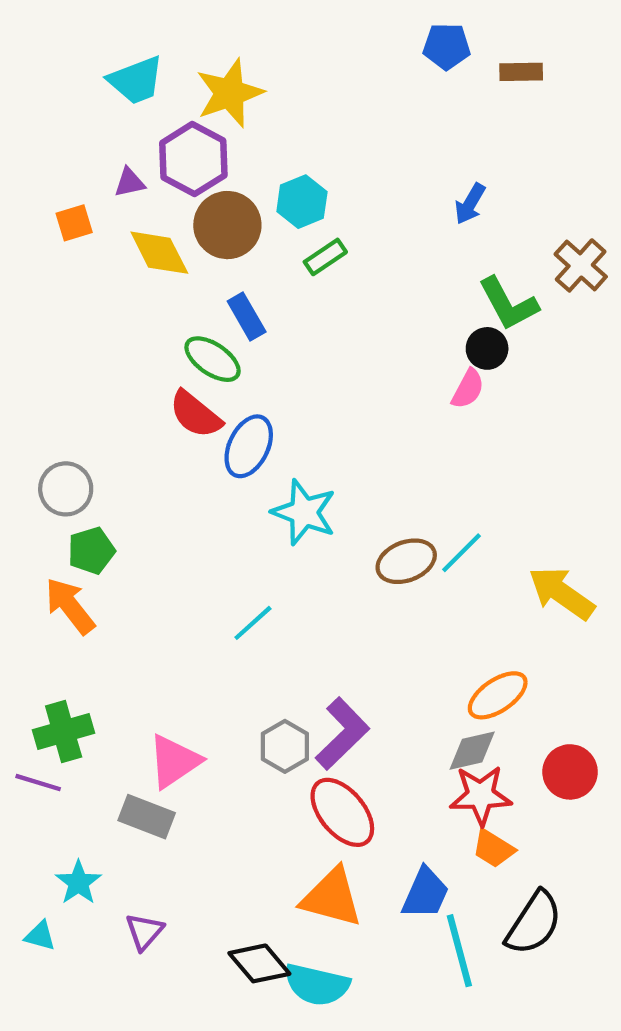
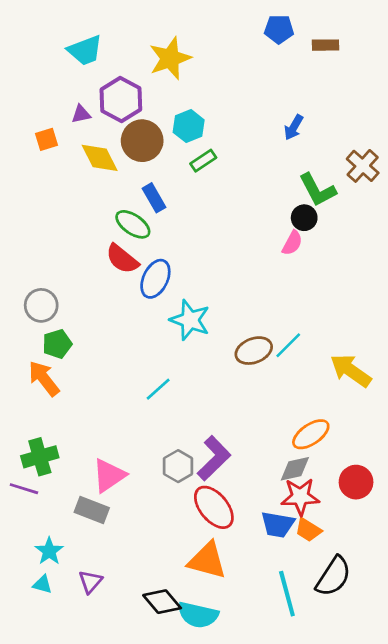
yellow star: (230, 93) -> (170, 58), moved
blue trapezoid: (425, 893) -> (278, 525), moved, turned 76
cyan triangle: (40, 936) -> (43, 584), moved

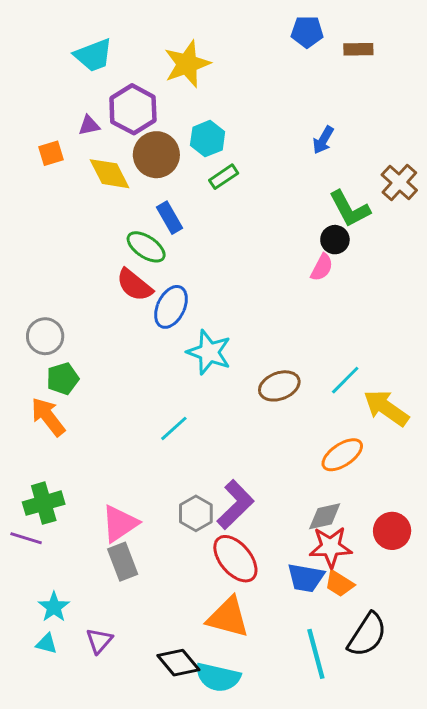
cyan line: (288, 345) -> (345, 380), moved
orange ellipse: (311, 434) -> (342, 455), moved
gray rectangle: (92, 510) -> (123, 562), moved, turned 48

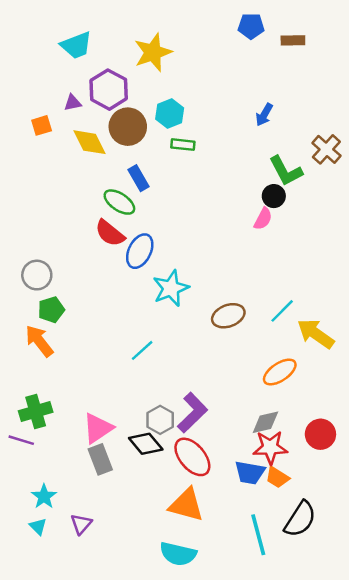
green rectangle: (224, 177) -> (183, 145), turned 40
cyan star: (209, 352) -> (171, 288), turned 30
cyan triangle: (47, 644) -> (38, 526), turned 30
black diamond: (178, 663) -> (146, 444), moved

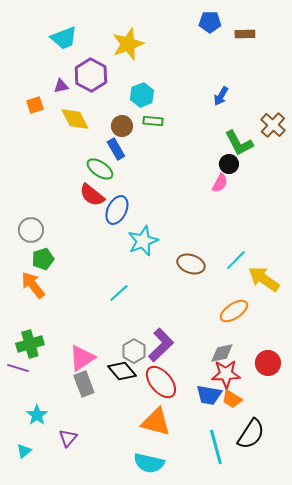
brown circle: (128, 127) -> (122, 126), moved, size x0.7
brown ellipse: (228, 316) -> (191, 264), turned 40
cyan triangle: (38, 526) -> (24, 451), moved, turned 35

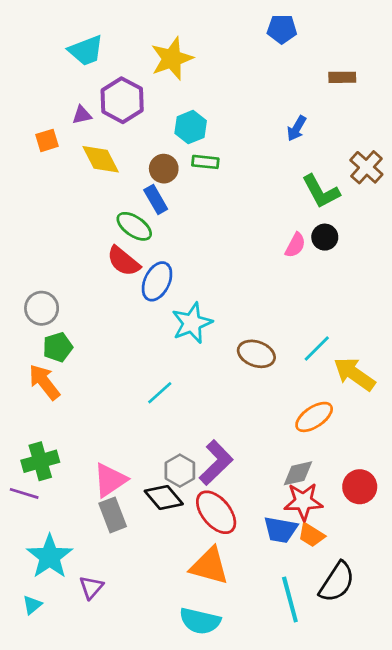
brown rectangle: (245, 34) -> (342, 77), moved
black circle: (229, 164) -> (325, 237), moved
cyan star: (37, 415) -> (50, 557), size x1.6

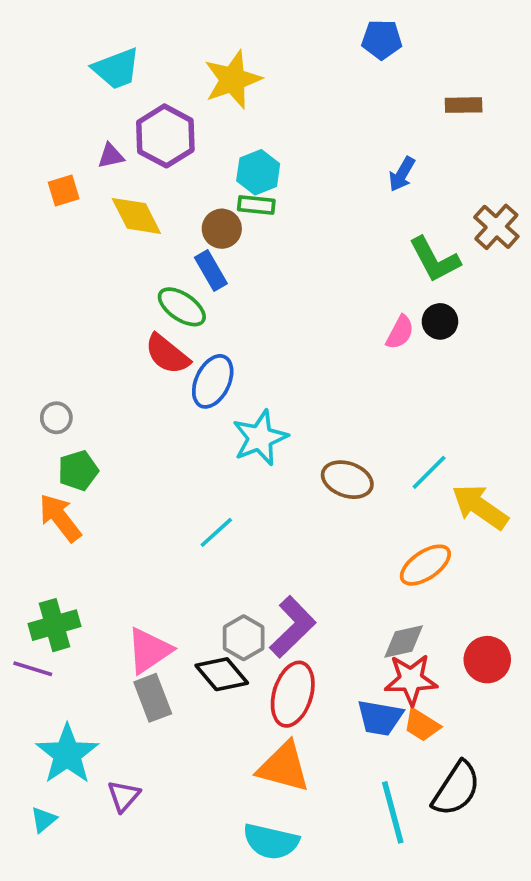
green rectangle: (205, 162) -> (256, 205), moved
gray circle: (42, 308) -> (56, 418), size x0.7
red ellipse: (216, 512) -> (293, 694), turned 57

